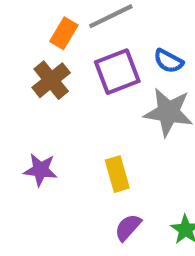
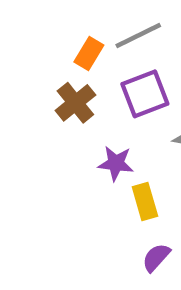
purple star: (40, 170) -> (116, 163), moved

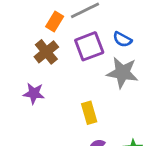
purple star: (116, 163) -> (34, 93), moved

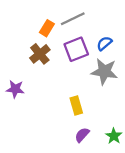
blue semicircle: (122, 39) -> (104, 43), turned 112
purple star: (34, 93) -> (15, 89), moved

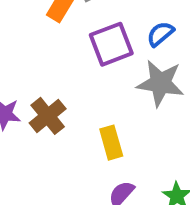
brown cross: (40, 54) -> (48, 116), moved

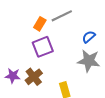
purple square: (111, 44) -> (43, 47), moved

